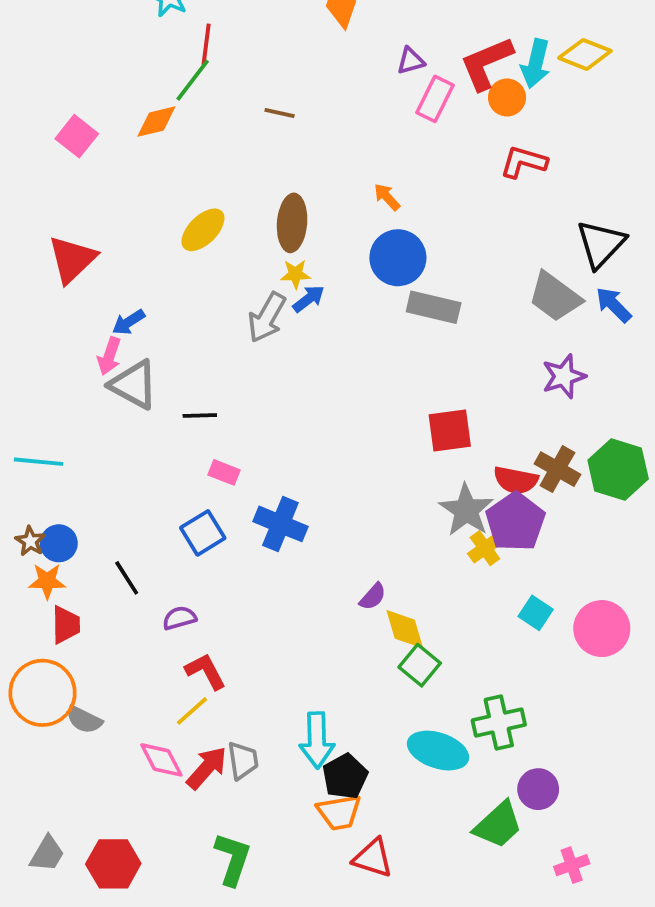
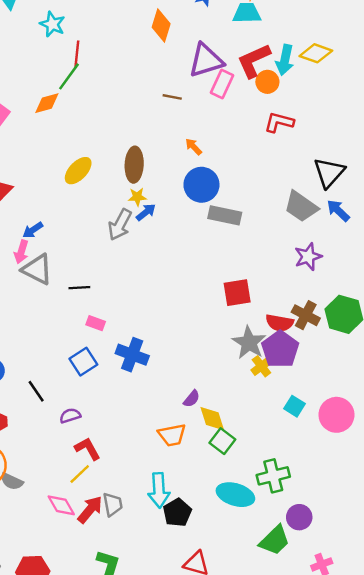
purple triangle: (411, 61) -> (206, 60), size x2.0
brown line: (280, 113) -> (172, 97), moved
orange trapezoid: (339, 812) -> (172, 435), moved

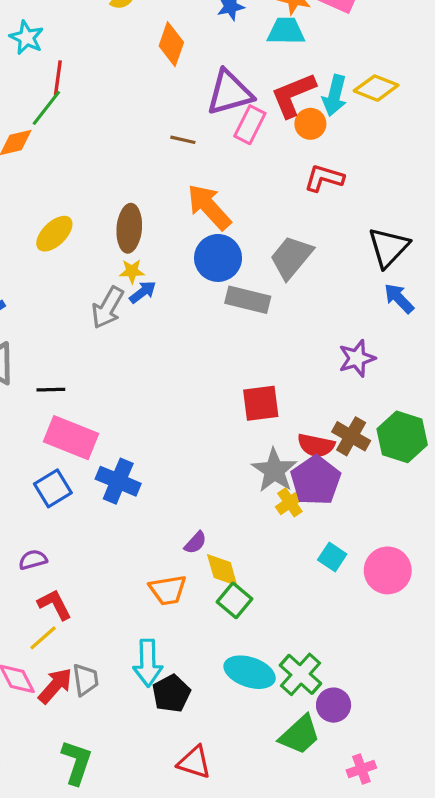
orange arrow: (194, 147) -> (209, 207), size x2.0
gray trapezoid: (301, 207) -> (291, 257), moved, turned 93
pink rectangle: (96, 323) -> (71, 438), size x2.0
green cross: (273, 476) -> (300, 674), moved, turned -36

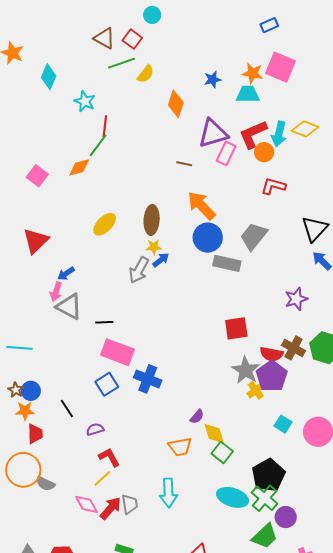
black pentagon: (171, 694) -> (268, 475), moved, size x1.4

